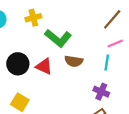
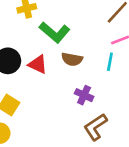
purple cross: (101, 92) -> (84, 95), moved

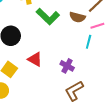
brown semicircle: (72, 59) -> (77, 17), moved
red triangle: (38, 64) -> (35, 59), moved

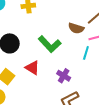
green L-shape: (48, 17) -> (50, 44), moved

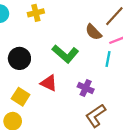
brown semicircle: (76, 28) -> (93, 32), turned 35

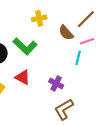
yellow cross: (36, 13) -> (39, 18), moved
green L-shape: (65, 54) -> (25, 46), moved

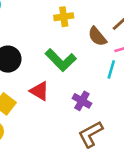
green L-shape: (25, 46) -> (61, 60), moved

